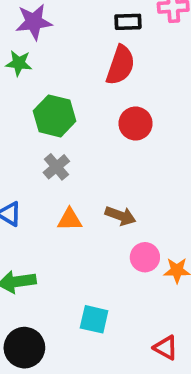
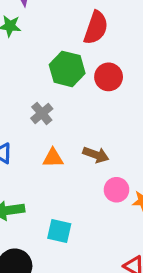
green hexagon: (55, 116) -> (67, 69), moved
cyan square: (94, 319) -> (59, 231), moved

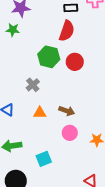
pink circle: (116, 190) -> (70, 133), moved
cyan square: (59, 231) -> (44, 159), turned -35

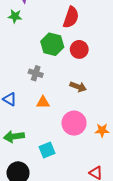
gray cross: (33, 85) -> (36, 73), turned -32
brown arrow: (67, 111) -> (78, 87), moved
pink circle: (70, 133) -> (74, 123), size x1.5

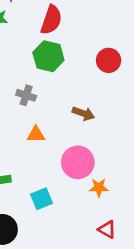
red semicircle: (71, 17) -> (51, 20), moved
red circle: (79, 49) -> (109, 60), moved
orange star: (102, 130) -> (99, 188), moved

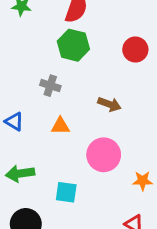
orange star: (99, 188) -> (143, 181), moved
cyan square: (41, 199) -> (66, 192), turned 30

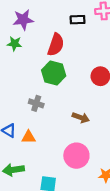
orange triangle: (60, 126) -> (29, 137), moved

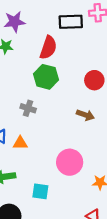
black rectangle: (78, 20) -> (71, 22), size x1.5
brown arrow: (81, 118) -> (85, 115), moved

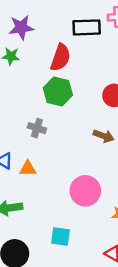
cyan square: (40, 191) -> (60, 237), moved

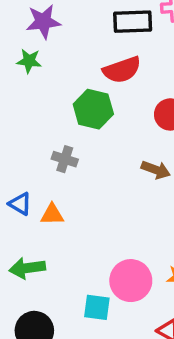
red semicircle: (60, 58) -> (122, 70), moved, turned 52
pink circle: (85, 191) -> (131, 281), moved

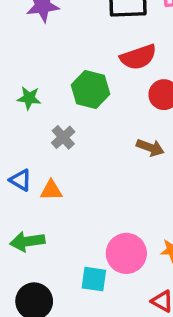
green star: (29, 61) -> (29, 98), moved
red semicircle: (122, 70) -> (138, 57), moved
gray cross: (65, 159) -> (63, 137), turned 30

